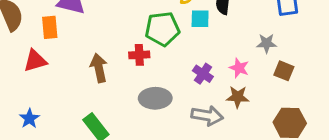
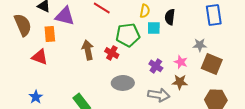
red cross: (139, 55) -> (112, 53), turned 32
red triangle: (35, 61) -> (40, 57), turned 36
brown arrow: (99, 68) -> (88, 50), moved
brown square: (284, 71) -> (212, 64), size x1.5

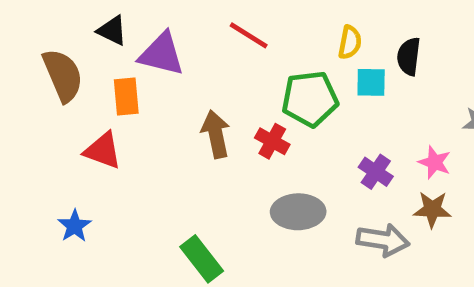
blue star: (36, 97) -> (75, 226), moved

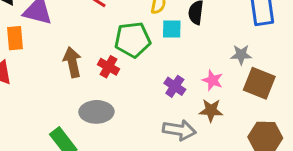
gray ellipse: (298, 212) -> (96, 112), moved

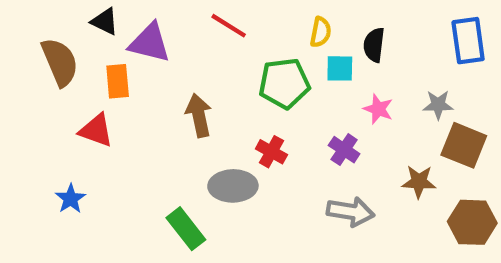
red cross: (109, 67) -> (271, 152), moved
pink star: (213, 80) -> (378, 109), moved
brown star: (211, 110) -> (419, 182), moved

